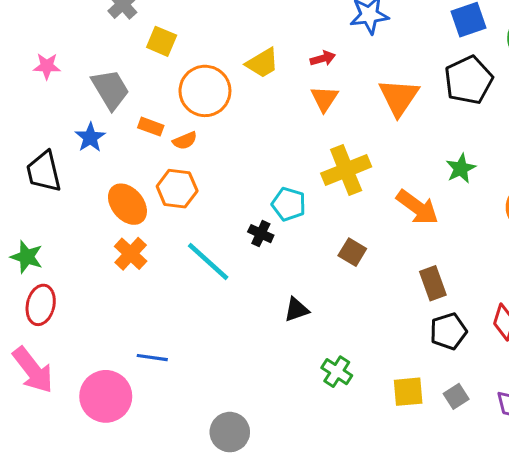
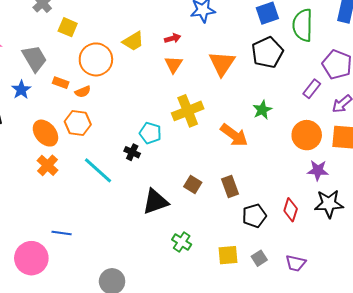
brown square: (352, 252) -> (193, 185), moved
brown rectangle: (433, 283) -> (230, 187), moved
black triangle: (296, 310) -> (155, 202), size x1.6

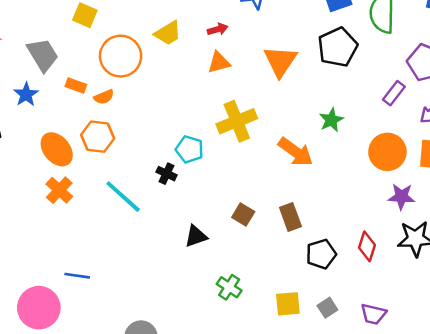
orange triangle: (174, 64) -> (219, 62), turned 42
black triangle: (155, 202) -> (196, 236), size x0.7

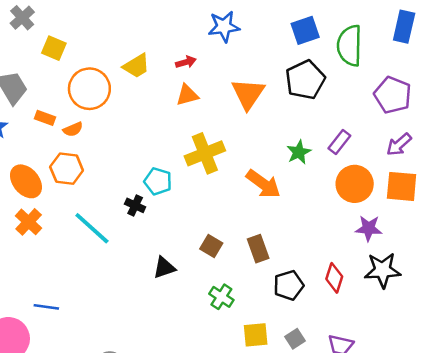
purple rectangle: (394, 93) -> (339, 142), moved
green cross: (229, 287) -> (221, 297), moved

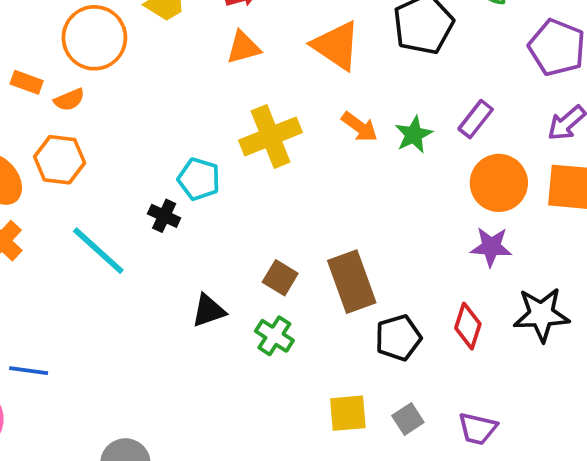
orange triangle: (248, 94) -> (336, 46), turned -30
orange arrow: (263, 184) -> (360, 127), moved, size x0.7
purple star: (369, 228) -> (491, 247), moved
brown rectangle: (258, 249) -> (352, 282), size x1.4
green cross: (221, 297) -> (274, 336), moved

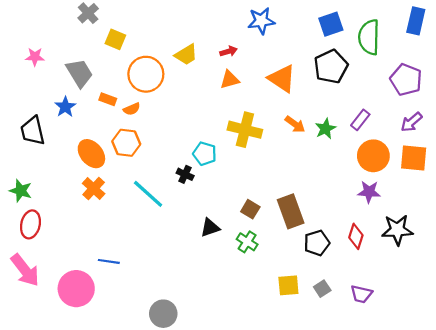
yellow cross: (271, 136) -> (245, 130), turned 36

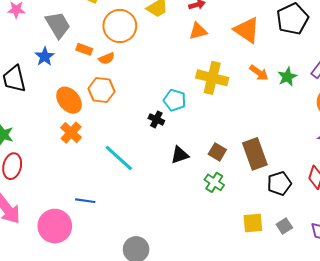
cyan line: (148, 194) -> (119, 158), moved
black triangle: (210, 228) -> (180, 155), moved

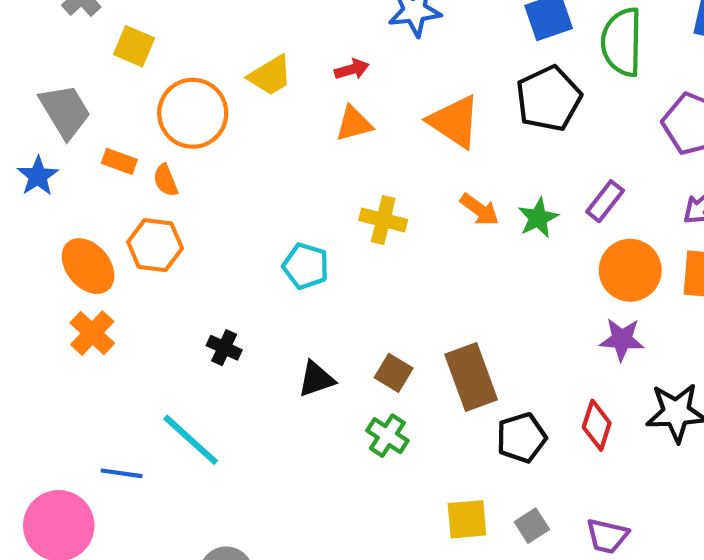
orange semicircle: (107, 58) -> (166, 180), turned 91
yellow cross: (212, 78) -> (383, 220), size x0.7
black cross: (156, 119) -> (224, 348), moved
cyan line: (119, 158) -> (191, 440), moved

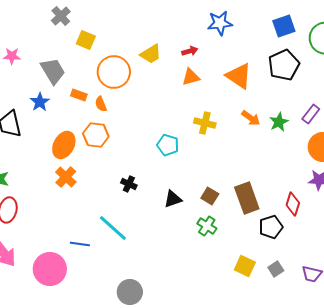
orange ellipse: (88, 266) -> (64, 145), turned 68
red diamond: (597, 425) -> (293, 204), moved
yellow square: (467, 519) -> (245, 266), turned 30

